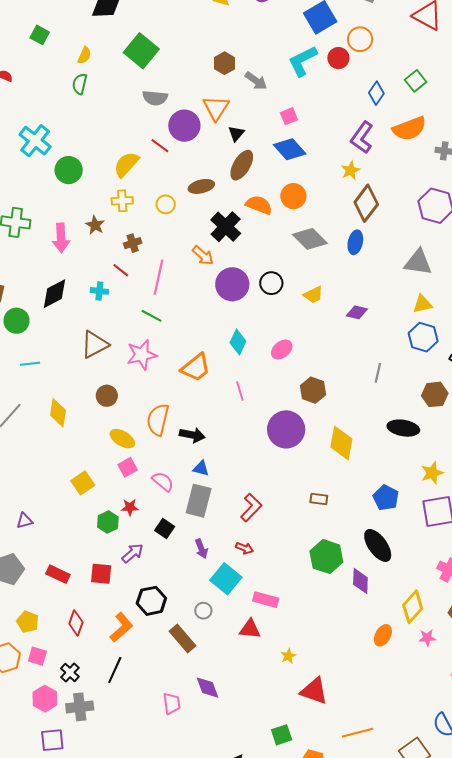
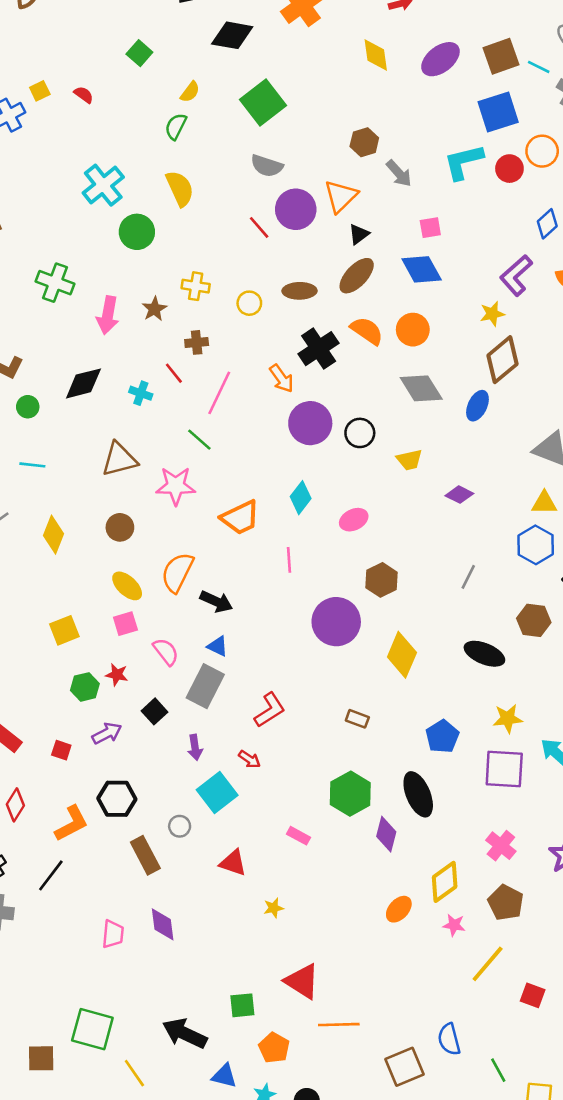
yellow semicircle: (126, 164) -> (180, 188), moved, turned 100
green circle: (16, 321) -> (28, 407), size x0.7
red square: (101, 574) -> (61, 750), size x0.7
pink rectangle: (266, 600) -> (298, 836), moved, size x0.7
red triangle: (314, 691) -> (302, 981), moved

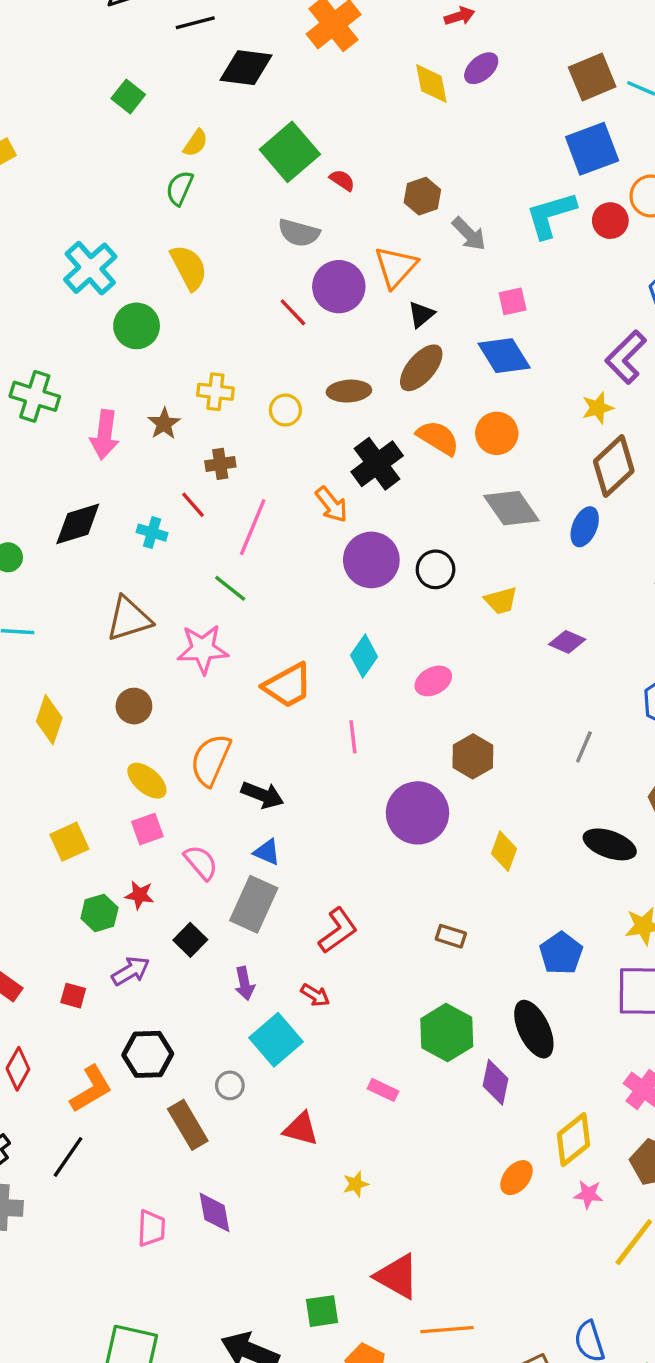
purple ellipse: (440, 59) -> (481, 68), moved, size x0.7
red semicircle: (84, 95) -> (342, 180), moved
yellow diamond: (402, 655) -> (504, 851), size x0.7

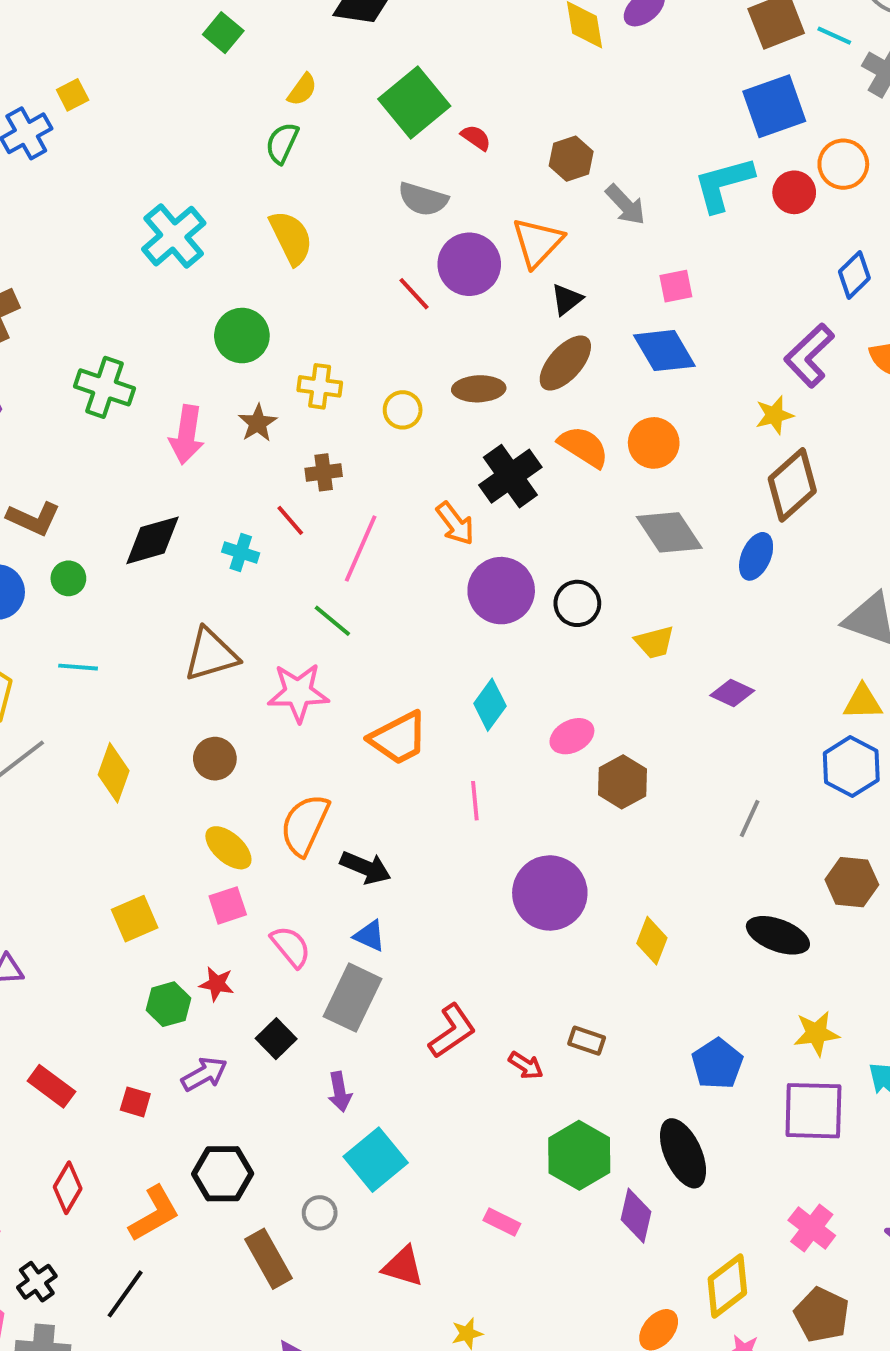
green circle: (137, 326) -> (242, 336), moved
brown hexagon: (473, 756) -> (622, 782), moved
red arrow: (315, 995) -> (526, 1065), moved

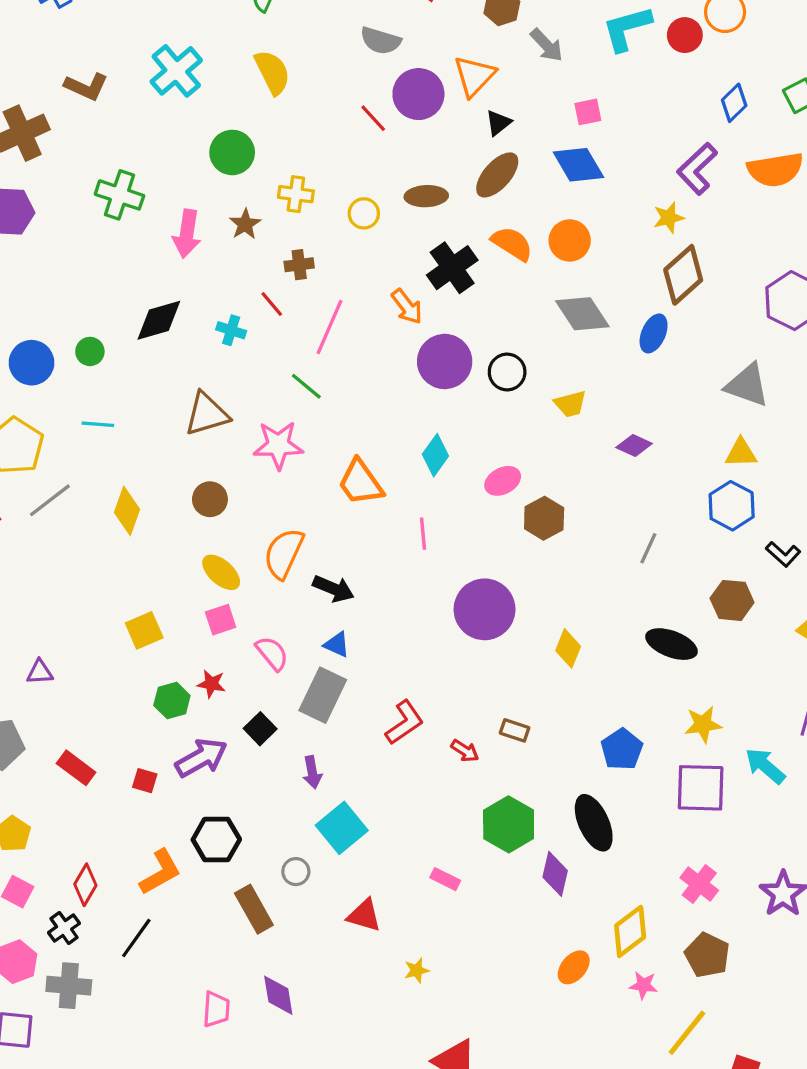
brown L-shape: (34, 519) -> (86, 87), moved
orange trapezoid: (398, 738) -> (360, 482), turned 82
purple arrow: (204, 1074) -> (201, 758), size x1.4
red diamond: (68, 1188) -> (85, 885), moved

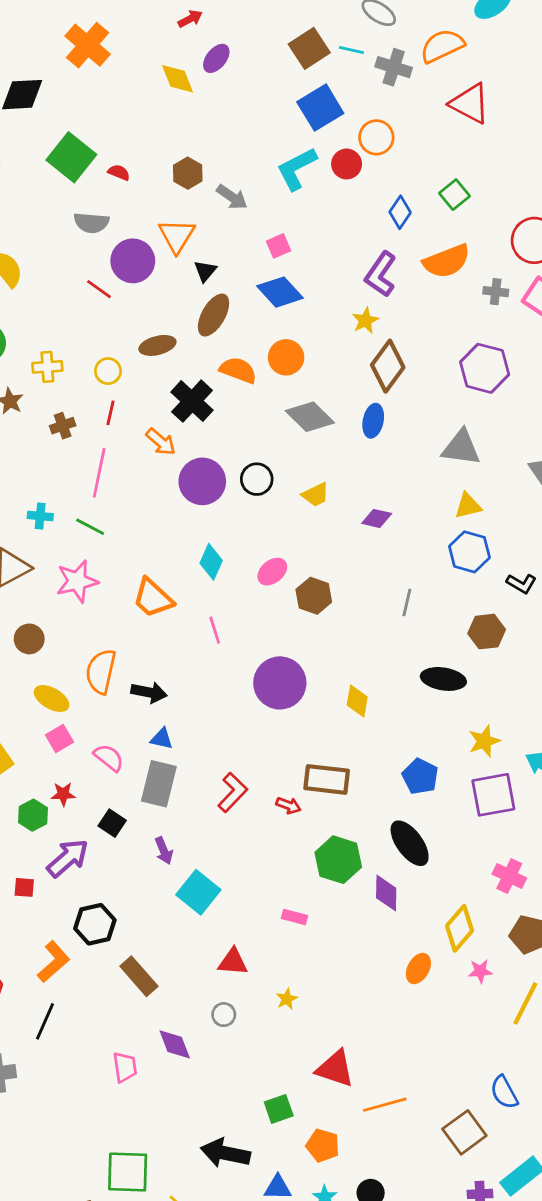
red line: (272, 304) -> (110, 413), moved, turned 65
cyan cross: (231, 330) -> (40, 516), moved
brown rectangle: (515, 730) -> (327, 779), size x1.8
gray circle: (296, 872) -> (224, 1015), moved

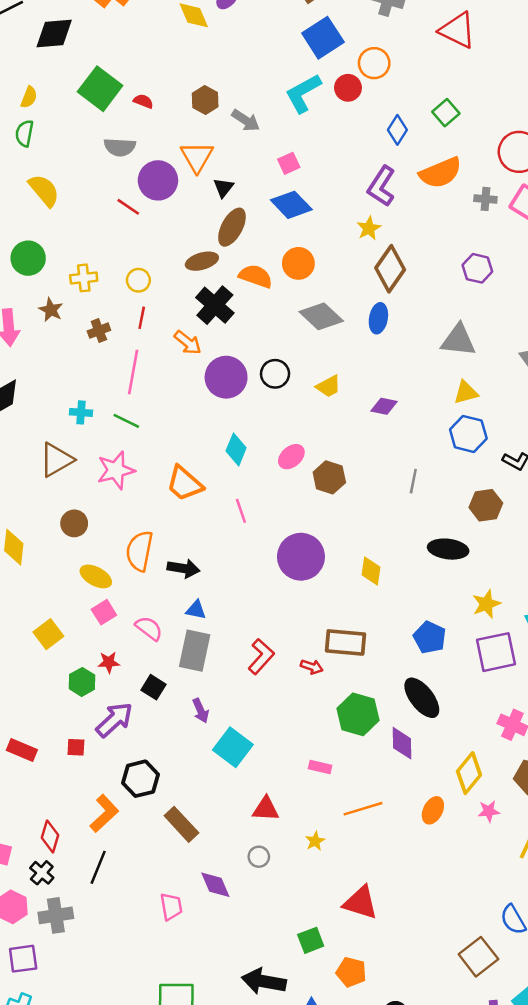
brown ellipse: (157, 345) -> (202, 261), moved
purple hexagon: (485, 368) -> (477, 268), size x0.7
orange line: (385, 1105) -> (363, 809), moved

